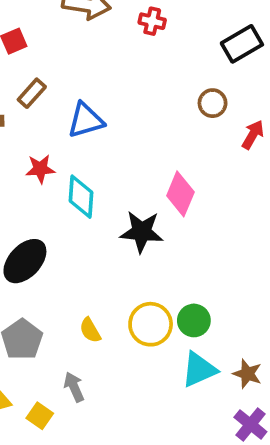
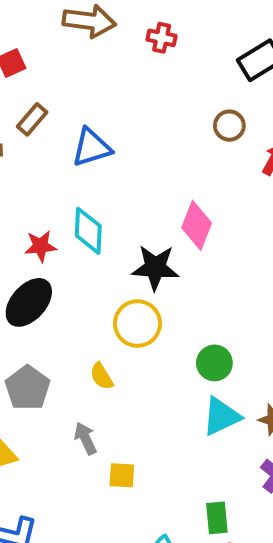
red star: (40, 169) -> (41, 246), moved
yellow circle: (151, 324) -> (137, 324), moved
yellow square: (40, 416) -> (122, 475), moved, turned -30

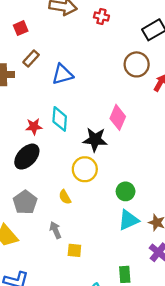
brown circle: (229, 126) -> (137, 64), size x1.5

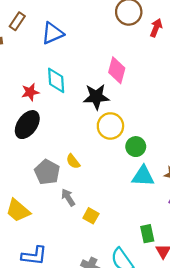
yellow circle: (85, 169) -> (110, 126), moved
gray pentagon: (25, 202) -> (47, 172), moved
cyan triangle: (128, 220) -> (143, 176), turned 35
yellow square: (74, 250) -> (91, 216), turned 32

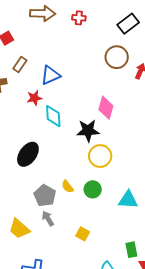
red star: (30, 92) -> (34, 98), moved
green circle: (136, 147) -> (93, 189), moved
gray arrow: (68, 197) -> (48, 218), moved

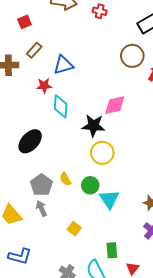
pink diamond: (106, 108) -> (115, 105), turned 55
cyan triangle: (128, 200) -> (109, 199), moved, turned 45
green rectangle: (131, 250) -> (112, 250), moved

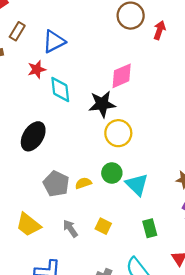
yellow semicircle: (65, 179) -> (83, 183), moved, turned 112
gray arrow: (41, 208) -> (70, 228), moved
green rectangle: (112, 250) -> (150, 228), moved

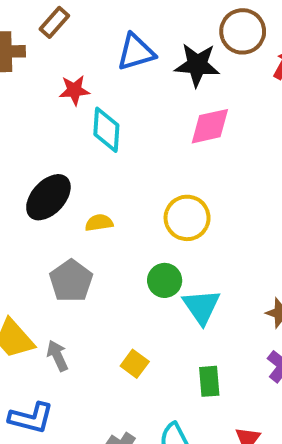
blue triangle: (54, 42) -> (136, 52), moved
black star: (102, 104) -> (197, 65), moved
yellow semicircle: (83, 183) -> (99, 223), moved
gray arrow: (70, 228) -> (57, 356), moved

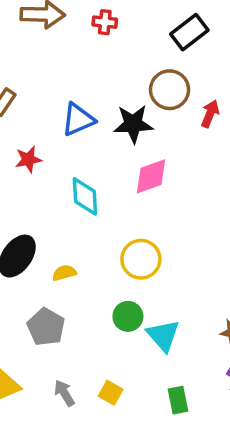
cyan diamond: (106, 130) -> (85, 196), moved
gray arrow: (57, 356) -> (64, 393), moved

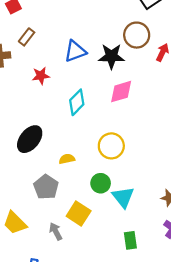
cyan diamond: (85, 196) -> (77, 102), turned 45
yellow semicircle: (64, 273) -> (67, 159), moved
yellow square: (111, 393) -> (79, 214), moved, size x1.5

